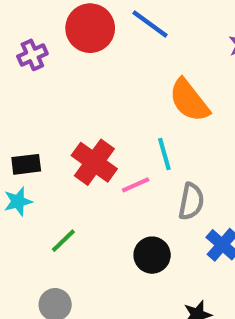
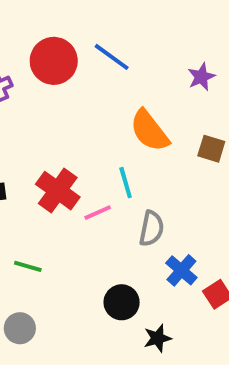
green line: (63, 241) -> (28, 266), turned 60
black circle: (152, 255) -> (122, 302), moved

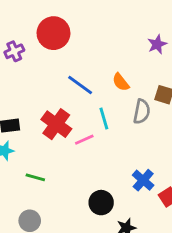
blue line: (112, 57) -> (80, 85), moved
orange semicircle: (149, 131) -> (121, 82), size x0.6
gray semicircle: (151, 228) -> (142, 112), moved

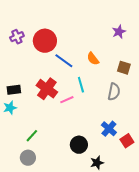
red circle: (53, 33) -> (45, 41), moved
gray semicircle: (142, 112) -> (114, 92), moved
green line: (35, 177) -> (32, 136), moved, turned -64

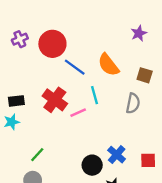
orange semicircle: (93, 59) -> (108, 65), size x1.5
blue cross: (109, 129) -> (117, 155), moved
red square: (127, 141) -> (148, 160), turned 32

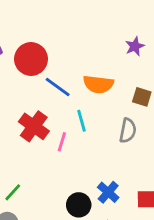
orange semicircle: (108, 65) -> (98, 84), turned -45
pink line: (78, 113) -> (62, 142), turned -49

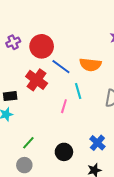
red cross: (34, 126) -> (37, 80), moved
black circle: (79, 205) -> (64, 152), moved

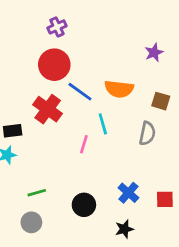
purple cross: (13, 42) -> (57, 27), moved
green line: (28, 143) -> (37, 193), turned 32

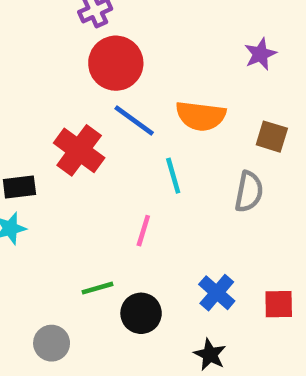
red circle: (54, 65) -> (116, 63), moved
pink line: (84, 144) -> (143, 231), moved
green line: (37, 193) -> (97, 288), moved
black star: (124, 229) -> (210, 355), turned -30

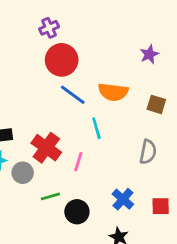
red cross: (79, 150) -> (46, 148), moved
gray semicircle: (249, 192) -> (148, 152), moved
gray circle: (52, 343) -> (23, 173), moved

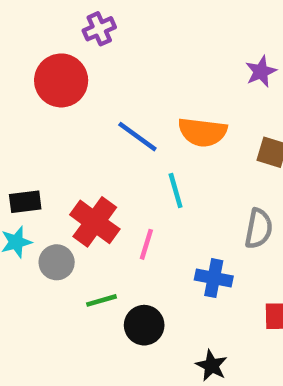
red circle: (62, 60) -> (61, 80), moved
blue cross: (123, 199) -> (214, 278), moved, turned -30

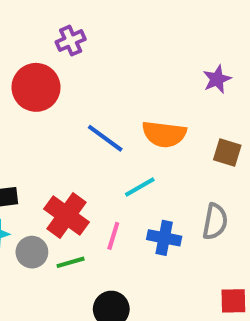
cyan line: (176, 190) -> (140, 187), turned 76
blue cross: (214, 278) -> (164, 238), moved
green line: (101, 300) -> (71, 262), moved

